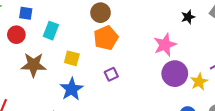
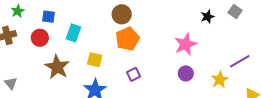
brown star: (33, 65) -> (57, 67), turned 30
purple circle: (175, 74) -> (186, 73), moved, size x0.6

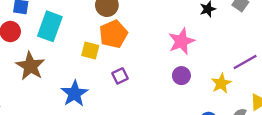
cyan rectangle: (73, 33) -> (50, 26), size x1.4
yellow square: (95, 60) -> (90, 51), moved

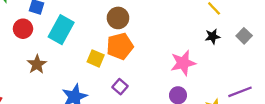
brown star: (30, 66) -> (37, 64), size x0.7
purple square: (120, 76) -> (120, 87), turned -32

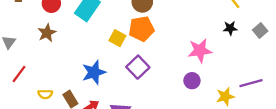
brown star: (37, 64) -> (47, 33), moved
purple square: (120, 87) -> (138, 67), size x1.5

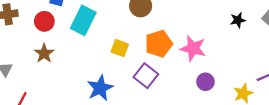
orange pentagon: (141, 29) -> (159, 44), moved
pink star: (200, 51) -> (193, 48), moved, turned 30

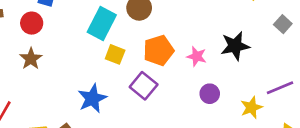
cyan rectangle: (83, 20) -> (102, 23), moved
black star: (238, 20) -> (235, 46), moved, size x1.6
pink star: (193, 48) -> (197, 56), size x0.7

